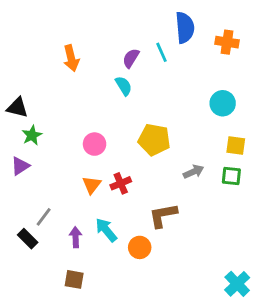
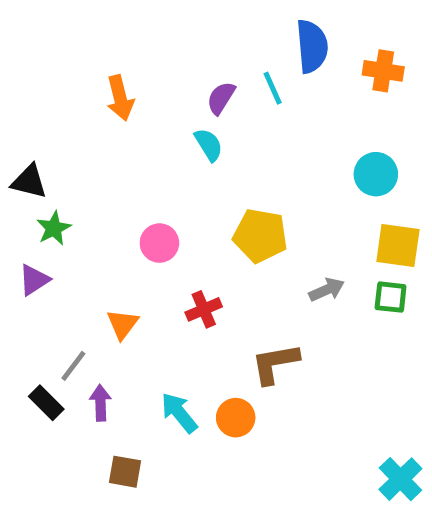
yellow square: (236, 145) -> (398, 245), size x1.4
orange triangle: (92, 185) -> (123, 324), moved
cyan arrow: (106, 230) -> (179, 413), moved
purple arrow: (76, 237) -> (100, 403), moved

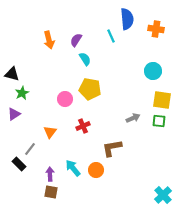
purple semicircle: (221, 98) -> (76, 40), moved
yellow pentagon: (260, 236) -> (90, 89), moved
purple arrow: (100, 403) -> (50, 174), moved

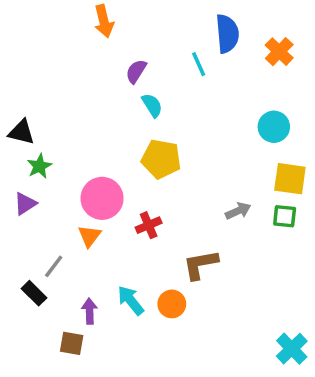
orange cross: (156, 29) -> (279, 52), turned 35
orange arrow: (49, 40) -> (104, 21), moved
pink circle: (65, 99) -> (102, 198), moved, size x1.5
brown square: (51, 192) -> (72, 343), moved

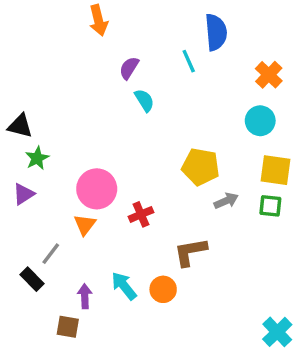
orange cross: (279, 52) -> (269, 75), moved
yellow pentagon: (161, 159) -> (201, 167), moved

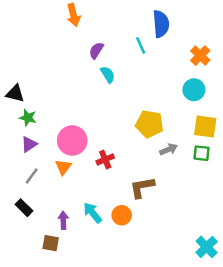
green star: (37, 158) -> (28, 118), turned -30
purple triangle: (23, 194) -> (29, 144), moved
gray line: (51, 254) -> (32, 176), moved

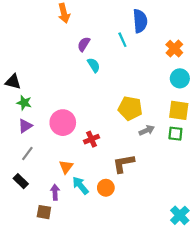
cyan circle: (194, 90) -> (180, 78), moved
orange triangle: (63, 167) -> (66, 167), moved

